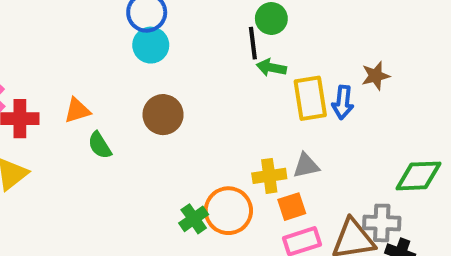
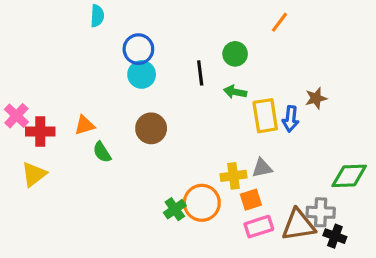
black line: (253, 43) -> (200, 73), moved

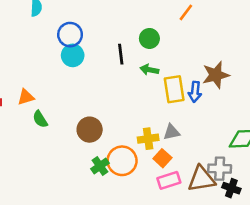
brown star: (316, 98) -> (216, 75), size x1.5
brown circle: (151, 128) -> (90, 130), moved
orange square: (251, 200) -> (162, 158), turned -30

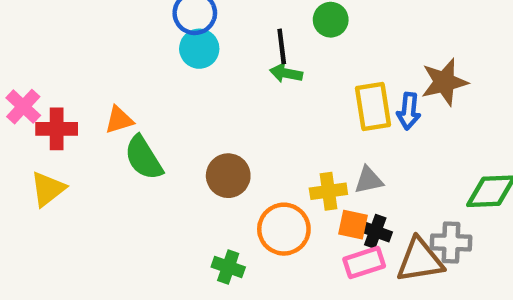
green arrow: (149, 70) -> (286, 73), moved
green semicircle: (40, 119) -> (144, 158), size x1.5
orange square: (162, 158) -> (353, 225), turned -30
green cross: (100, 166) -> (228, 267), moved, turned -36
black cross: (231, 188) -> (375, 231), moved

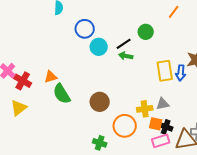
black line: (282, 46) -> (124, 44), turned 63
cyan circle: (199, 49) -> (99, 47), moved
red cross: (57, 129) -> (23, 81), turned 30

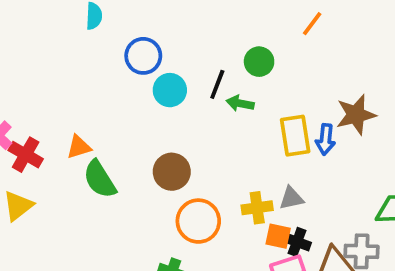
black line: (124, 44) -> (217, 84), turned -35
green arrow: (126, 56) -> (240, 103), moved
brown circle: (100, 102) -> (172, 172), moved
orange circle: (125, 126) -> (198, 221), moved

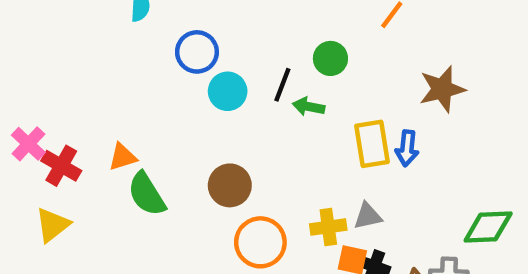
brown star: (356, 115) -> (442, 89), moved

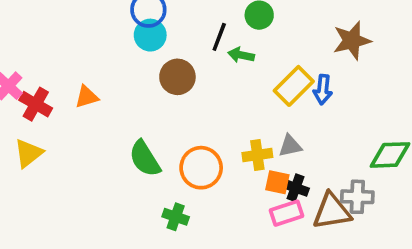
cyan circle: (228, 91) -> (150, 35), moved
yellow rectangle: (372, 144) -> (294, 86), turned 54
brown circle: (230, 185) -> (177, 77), moved
green semicircle: (147, 194) -> (145, 159), moved

